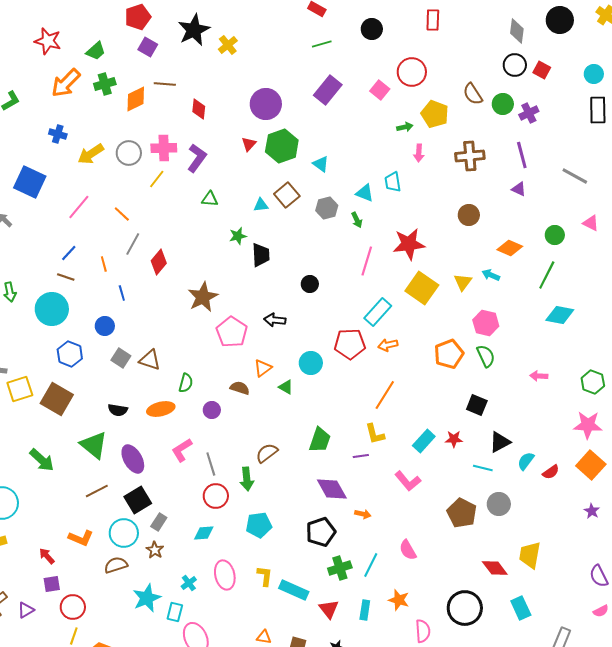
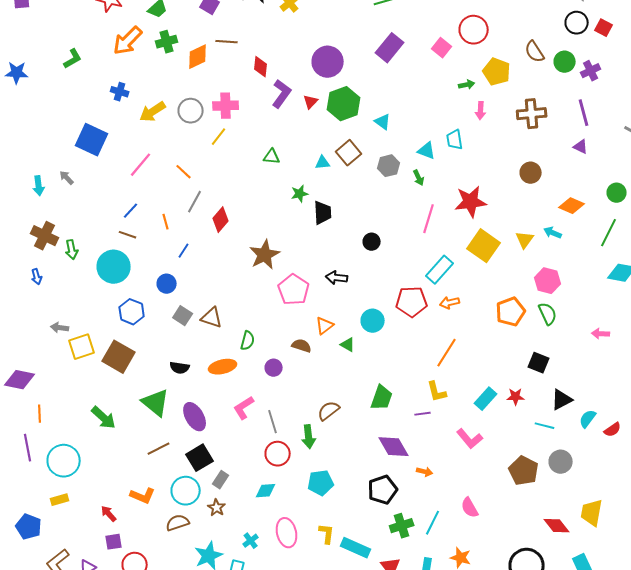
purple L-shape: (197, 158) -> (282, 94), moved
blue line: (122, 293) -> (184, 251), turned 49

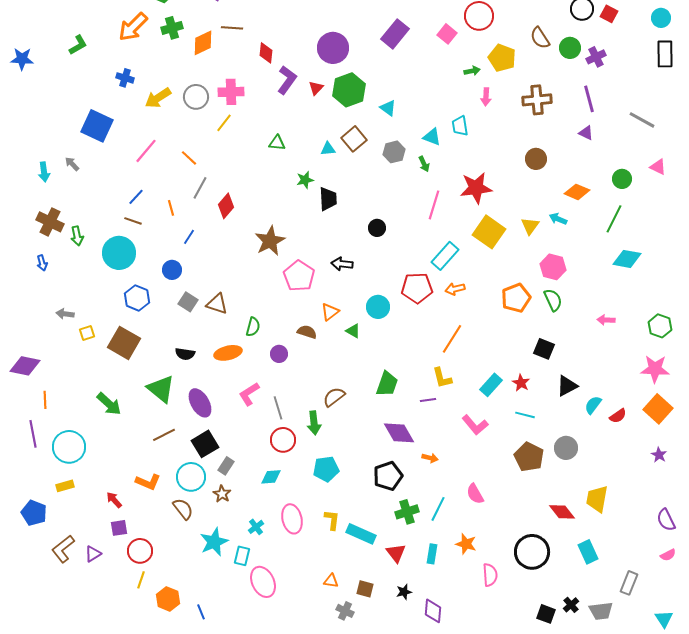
yellow square: (82, 347) -> (87, 333), size x0.6
red star: (516, 397) -> (521, 383), turned 30
cyan line: (545, 426) -> (525, 415), moved
brown semicircle: (178, 523) -> (183, 509), turned 70

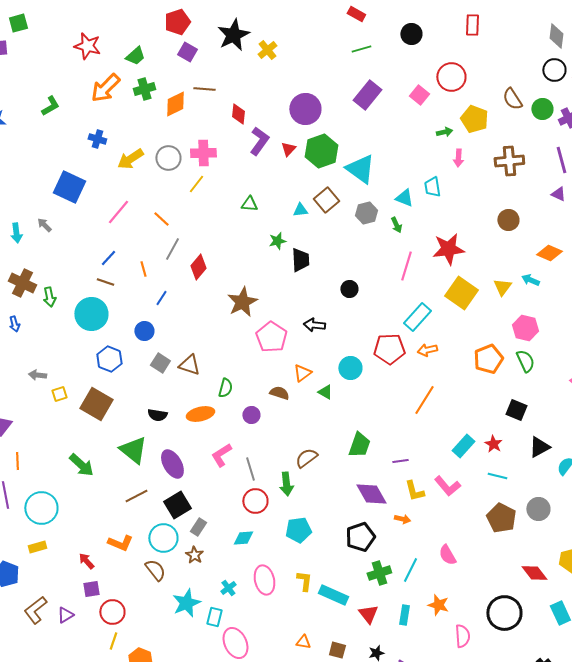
cyan triangle: (388, 108) -> (360, 169), size x1.8
yellow L-shape: (442, 378) -> (414, 491), moved

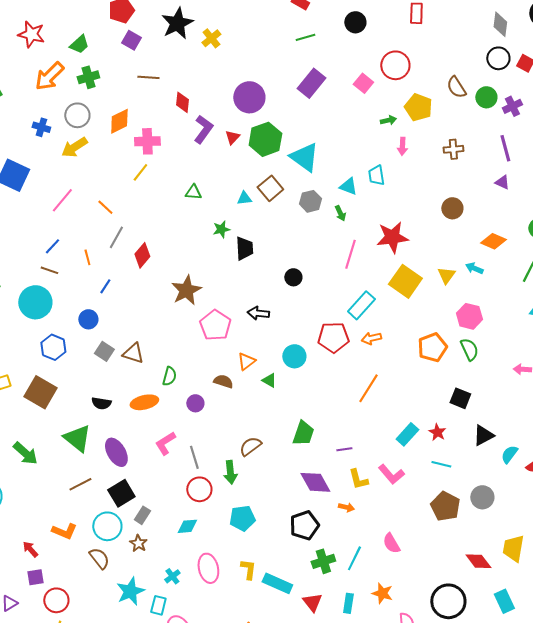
orange diamond: (175, 104) -> (119, 121), moved
gray circle: (168, 158) -> (77, 115), moved
brown cross: (509, 161) -> (453, 149), size x0.7

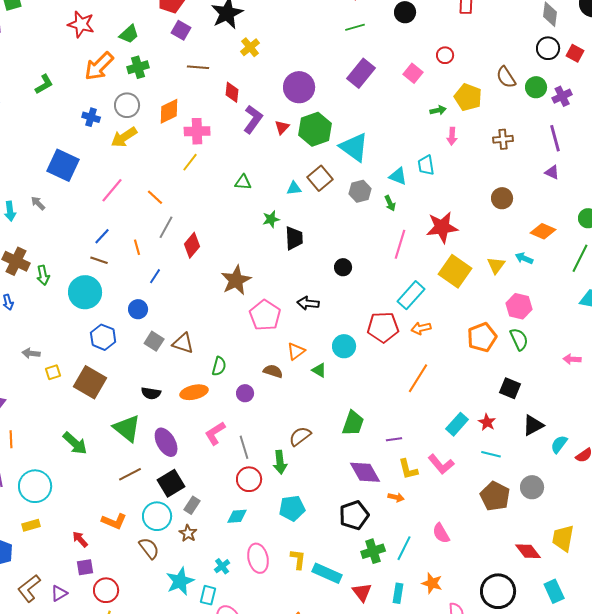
yellow cross: (211, 38) -> (250, 47), moved
red circle: (395, 65) -> (445, 55), size x0.6

